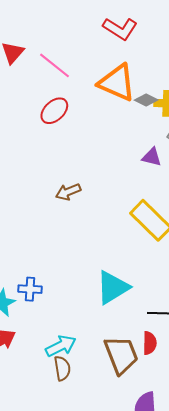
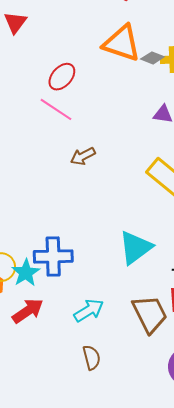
pink line: (54, 65) -> (56, 109), moved
blue cross: (30, 289) -> (53, 256), size x1.6
brown semicircle: (62, 368) -> (92, 357), moved

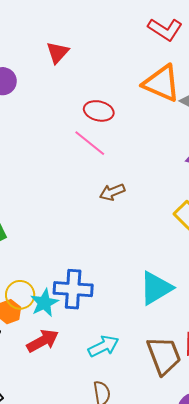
red ellipse: (62, 77) -> (99, 111), turned 56

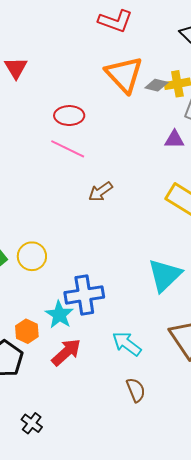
orange triangle: (162, 83) -> (124, 74), turned 36
yellow circle: (20, 295) -> (32, 256), moved
cyan arrow: (104, 346) -> (127, 344), turned -104

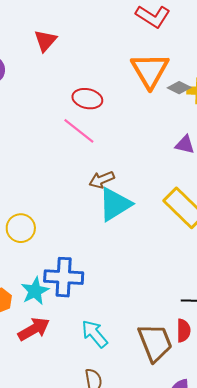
cyan triangle: (165, 275) -> (115, 204), moved

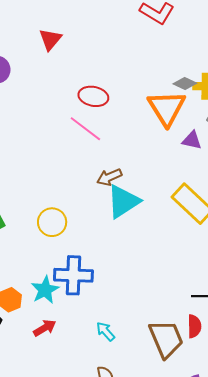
orange triangle: (150, 70) -> (167, 108), moved
yellow circle: (21, 228) -> (52, 222), moved
red arrow: (34, 329) -> (45, 328), size x0.7
cyan arrow: (95, 334) -> (106, 331), size x0.7

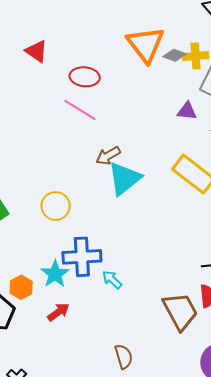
red triangle: (50, 39) -> (36, 51), moved, turned -30
orange triangle: (167, 108) -> (145, 44), moved
cyan arrow: (106, 331) -> (112, 280), moved

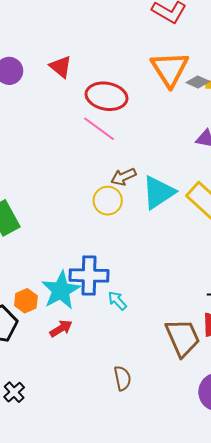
red ellipse: (85, 77) -> (107, 96), size x1.4
cyan triangle: (124, 179) -> (158, 192), moved
yellow circle: (56, 206) -> (108, 201), moved
cyan star: (55, 274) -> (61, 290), size x1.4

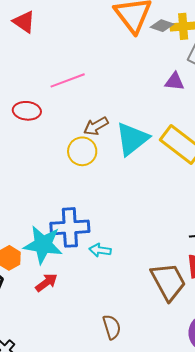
red ellipse: (107, 96) -> (27, 111), moved, size x0.7
pink line: (99, 129) -> (68, 80), turned -52
cyan star: (61, 290) -> (43, 245), turned -30
cyan arrow: (117, 301) -> (100, 250), turned -35

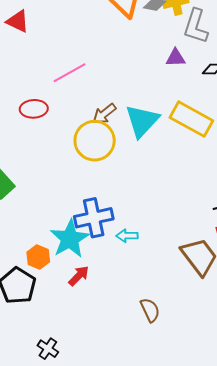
yellow circle: (82, 151) -> (95, 141), size x1.4
cyan star: (43, 245) -> (70, 239), turned -30

